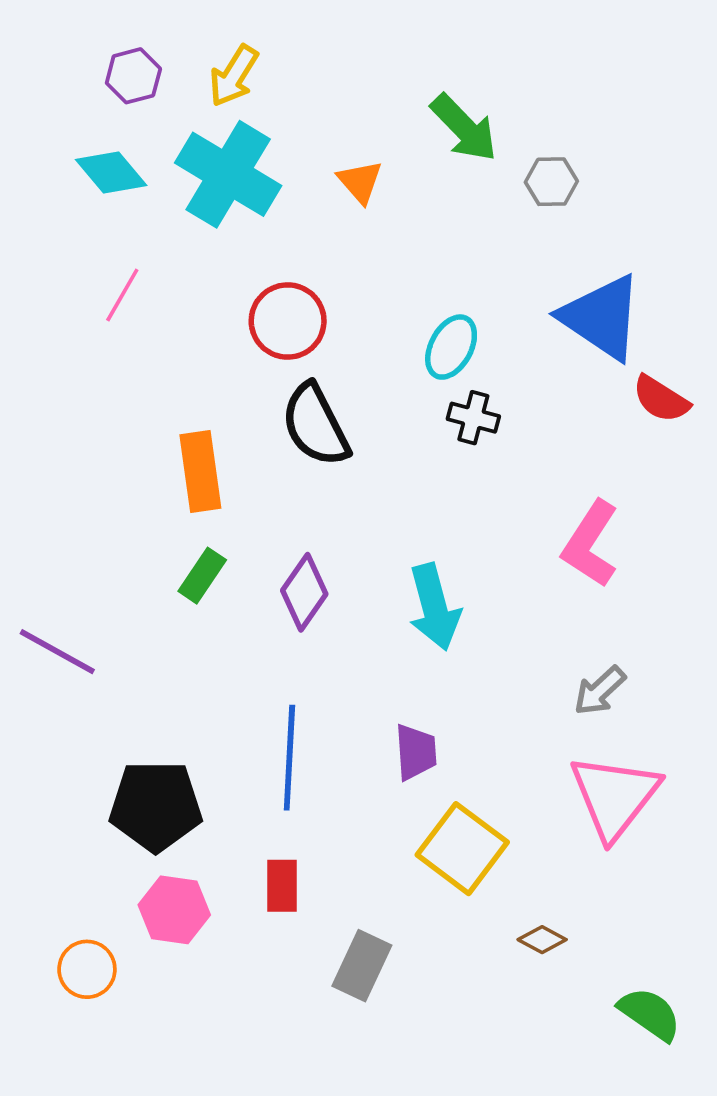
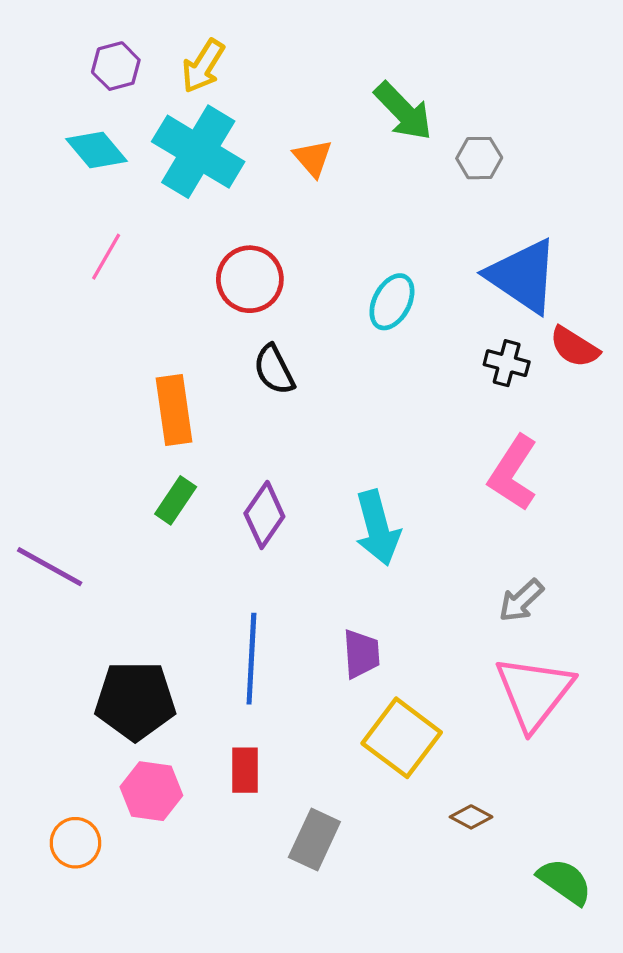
black cross: (473, 418) -> (507, 363), moved
black semicircle: (315, 425) -> (274, 370), size x0.7

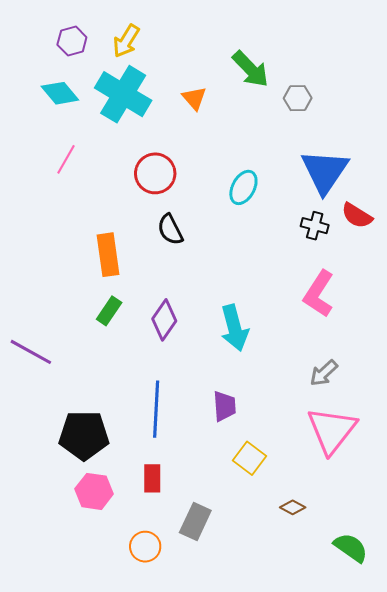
blue triangle: (523, 276) -> (325, 171), turned 30
yellow square: (402, 738) -> (250, 458), size x0.7
orange circle: (75, 843) -> (145, 547), moved

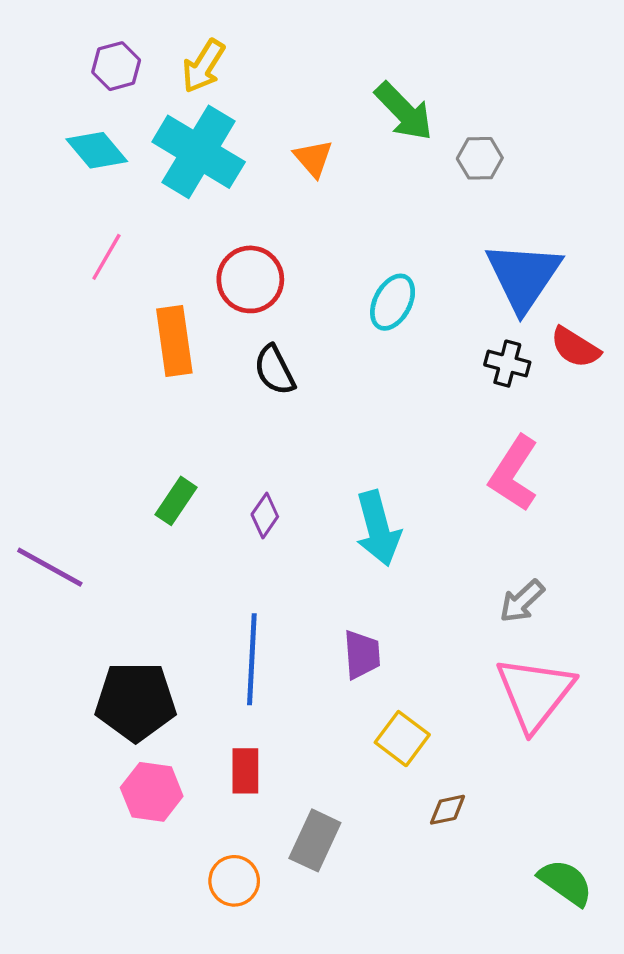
orange rectangle: (108, 255) -> (174, 341), moved
purple diamond: (164, 320) -> (265, 515), size x0.7
brown diamond: (293, 507) -> (448, 810), moved, turned -40

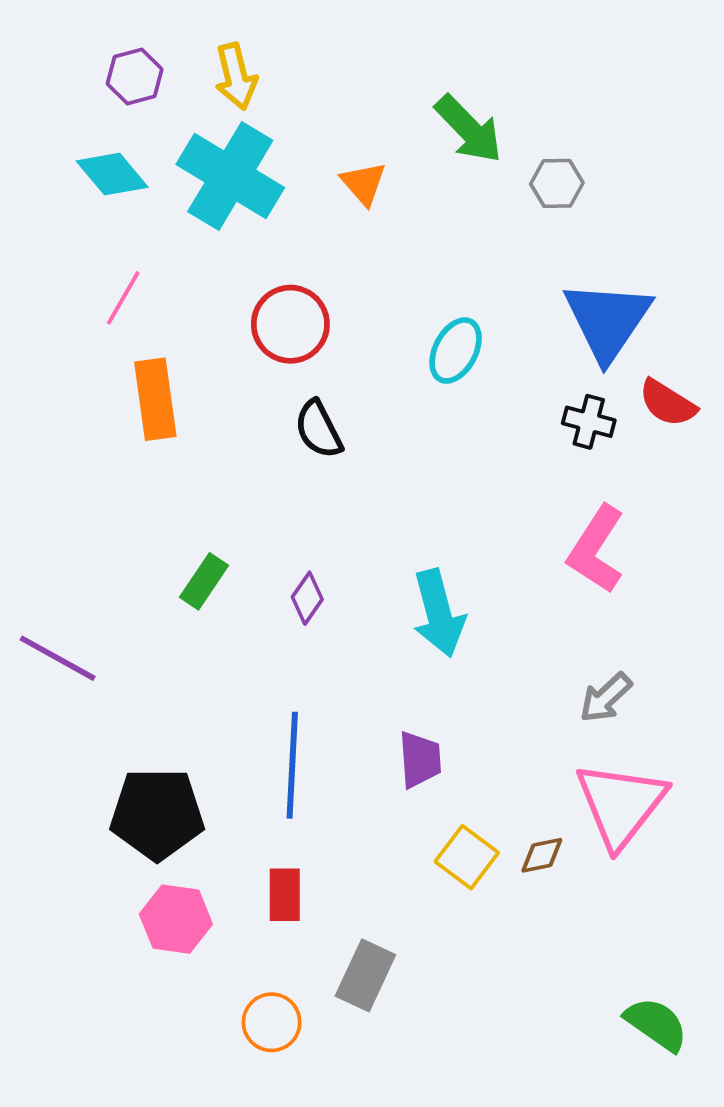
yellow arrow: (203, 66) -> (236, 76), turned -46
orange rectangle: (174, 341) -> (155, 399), moved
brown diamond: (448, 810) -> (542, 855), moved

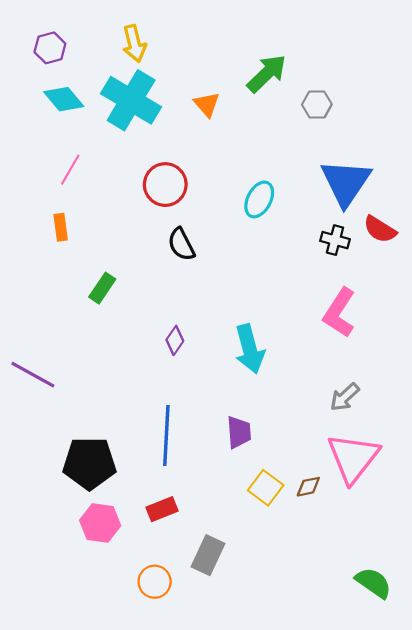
purple hexagon: (135, 76) -> (50, 48), moved
green arrow: (469, 129) -> (267, 73), turned -90
orange rectangle: (155, 399) -> (61, 227), moved, size x0.6
green rectangle: (204, 581) -> (102, 288), moved
red rectangle: (285, 895) -> (162, 509), turned 68

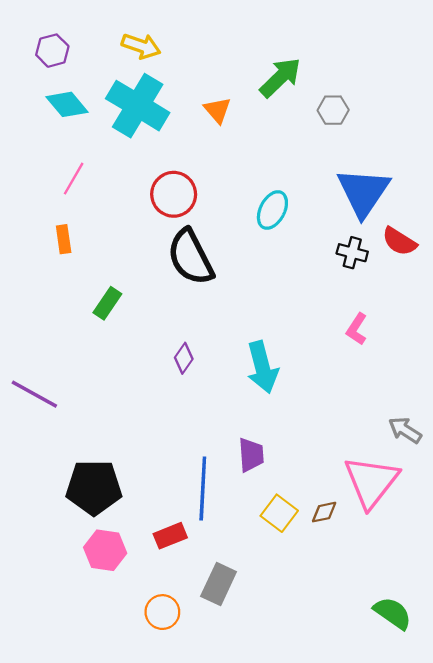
yellow arrow: (134, 44) -> (141, 46), turned -57
black semicircle: (181, 244) -> (190, 257), size x1.6
pink L-shape: (339, 313) -> (357, 329), size x0.6
gray arrow: (345, 397) -> (405, 430), moved, turned 76
blue line: (166, 435) -> (203, 489), moved

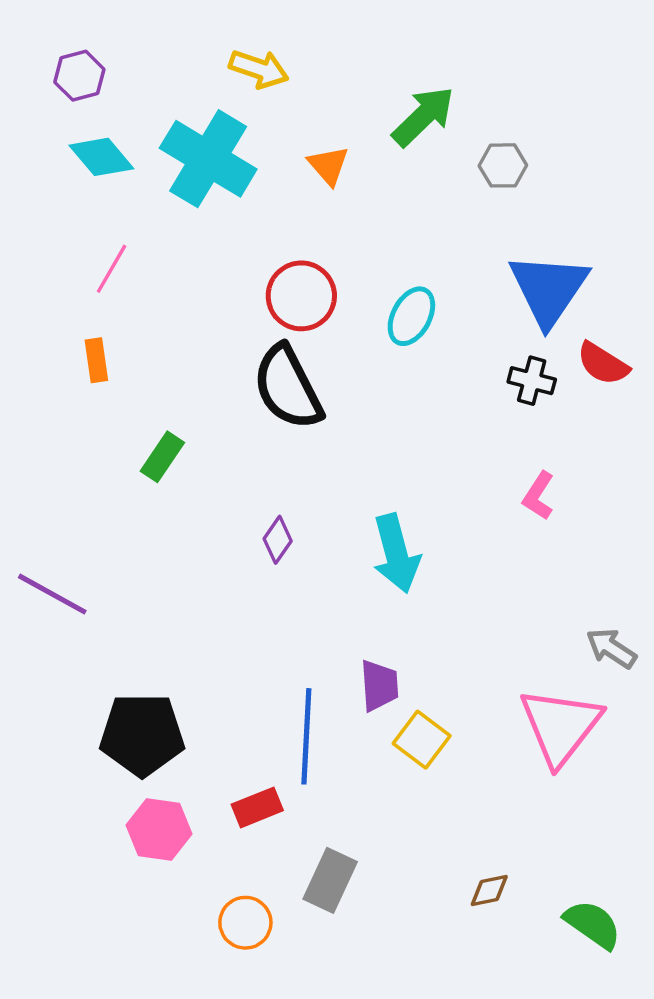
yellow arrow: (141, 46) -> (259, 69), moved
red circle: (174, 194) -> (301, 296), moved
brown diamond: (324, 512) -> (489, 890), moved
yellow square: (279, 513) -> (422, 740), moved

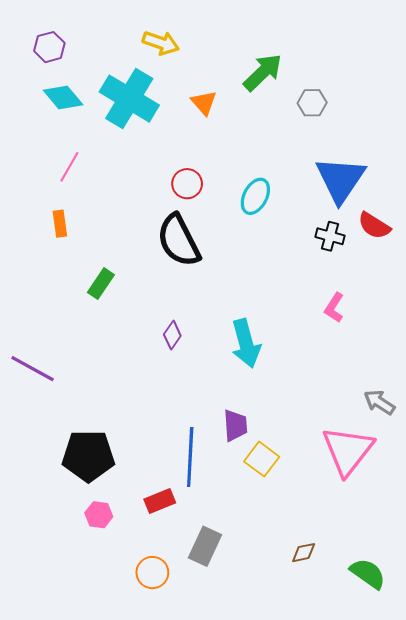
red circle: (301, 296) -> (187, 184), size x0.7
pink hexagon: (159, 830) -> (99, 515), size x0.7

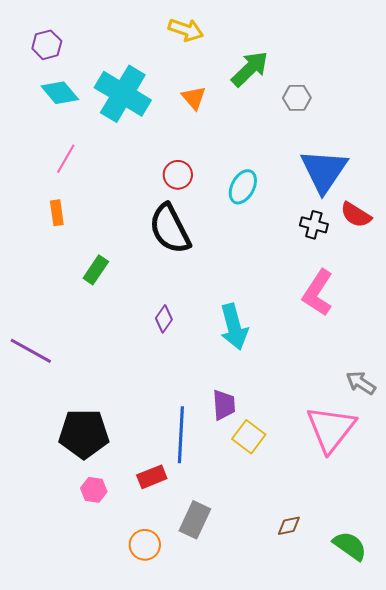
yellow arrow: (161, 43) -> (186, 30), moved
pink L-shape: (334, 308) -> (318, 293), size x1.6

